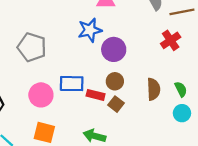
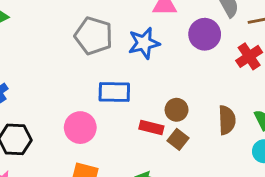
gray pentagon: (32, 47) -> (94, 36), moved
purple circle: (114, 49) -> (205, 34), moved
blue rectangle: (72, 84) -> (114, 92), moved

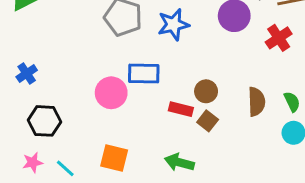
pink circle: (80, 128) -> (111, 93), moved

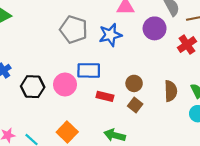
red rectangle: (181, 109) -> (105, 96), moved
black hexagon: (44, 121) -> (33, 87), moved
orange square: (114, 158) -> (67, 132), turned 30

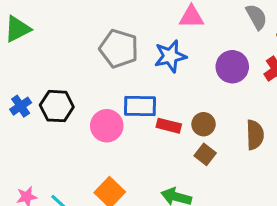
purple circle: (155, 28) -> (232, 67), moved
black hexagon: (33, 87) -> (57, 106), moved
red rectangle: (105, 96) -> (169, 126), moved

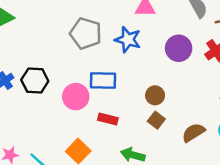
blue star: (170, 56) -> (128, 40), turned 30
red rectangle: (169, 126) -> (108, 119), moved
brown semicircle: (255, 135) -> (193, 133), moved, turned -120

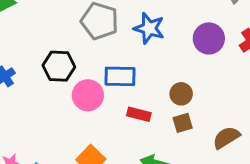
black hexagon: (35, 80) -> (59, 66), moved
red rectangle: (108, 119) -> (139, 114), moved
brown square: (156, 120) -> (183, 123), turned 35

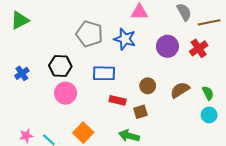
pink circle: (88, 95) -> (66, 93), moved
brown square: (183, 123) -> (140, 112), moved
brown semicircle: (226, 138) -> (180, 90), moved

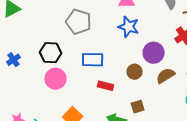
blue star: (125, 39) -> (129, 27), moved
purple circle: (167, 46) -> (154, 53), moved
brown square: (140, 112) -> (138, 107), moved

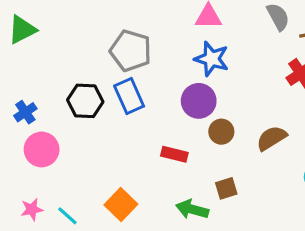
purple circle: (154, 53) -> (199, 101), moved
blue rectangle: (93, 60) -> (129, 96), moved, turned 65
pink circle: (56, 79) -> (42, 149), moved

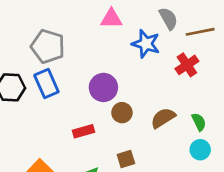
blue star: (212, 59) -> (146, 44), moved
red rectangle: (174, 154) -> (84, 131), turned -30

